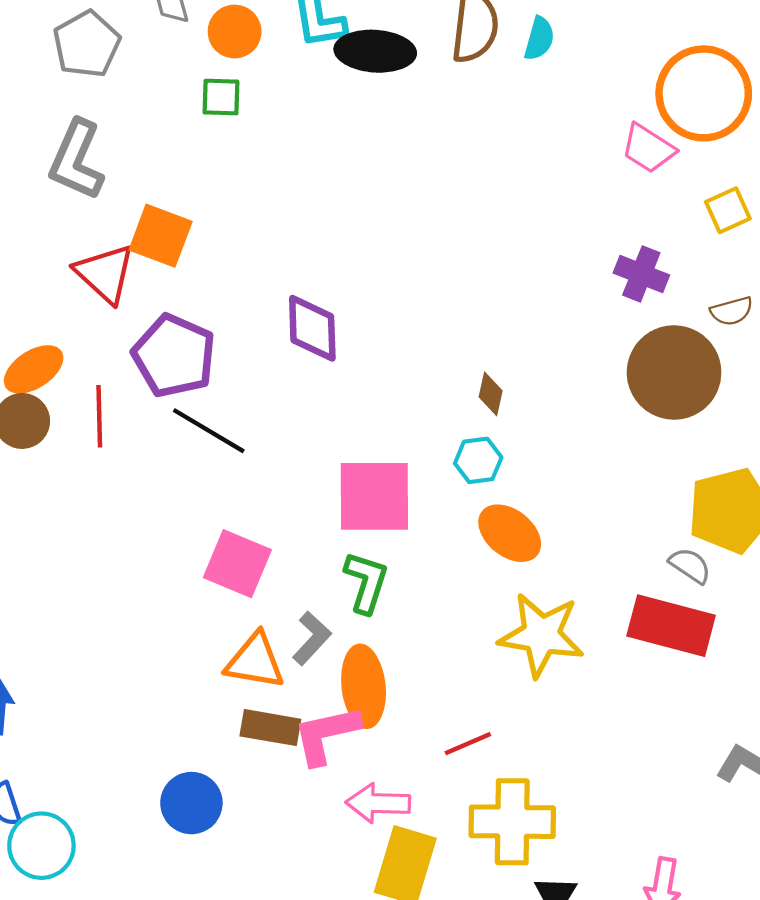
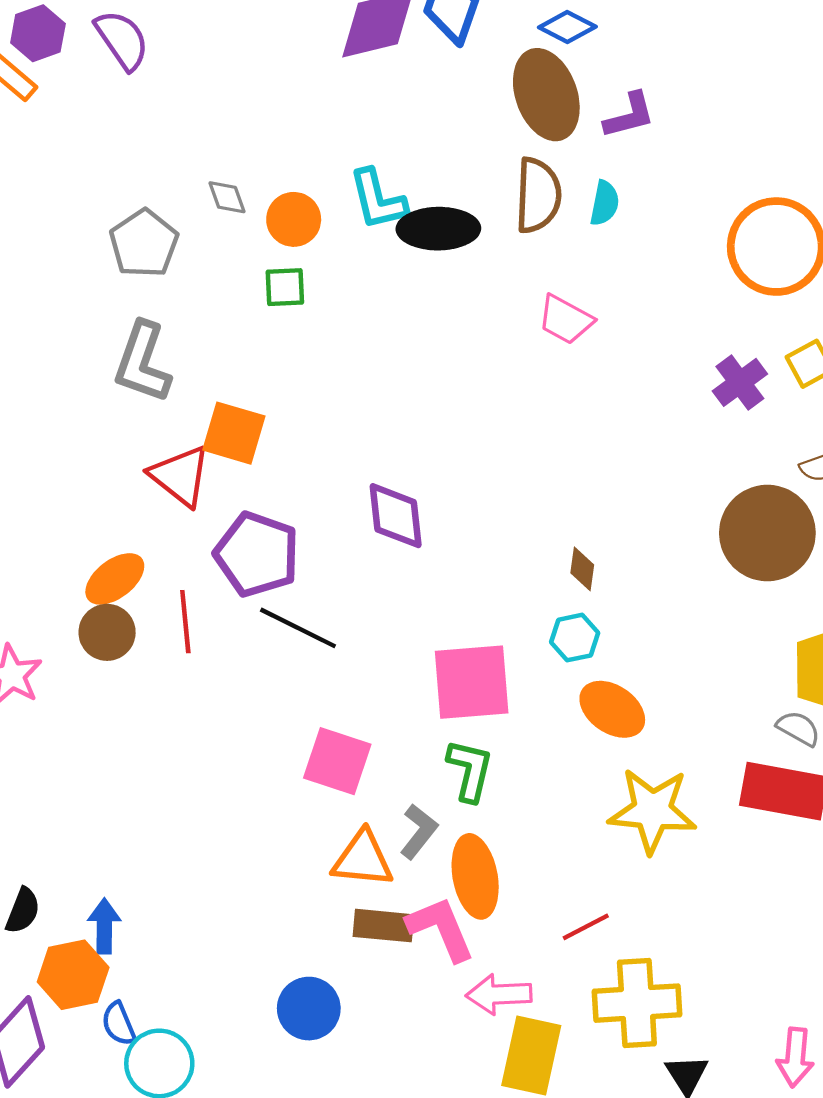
pink trapezoid: (648, 148) -> (566, 320), moved
purple cross: (641, 274) -> (740, 382), moved, turned 36
pink L-shape: (326, 735) -> (441, 929), turned 84

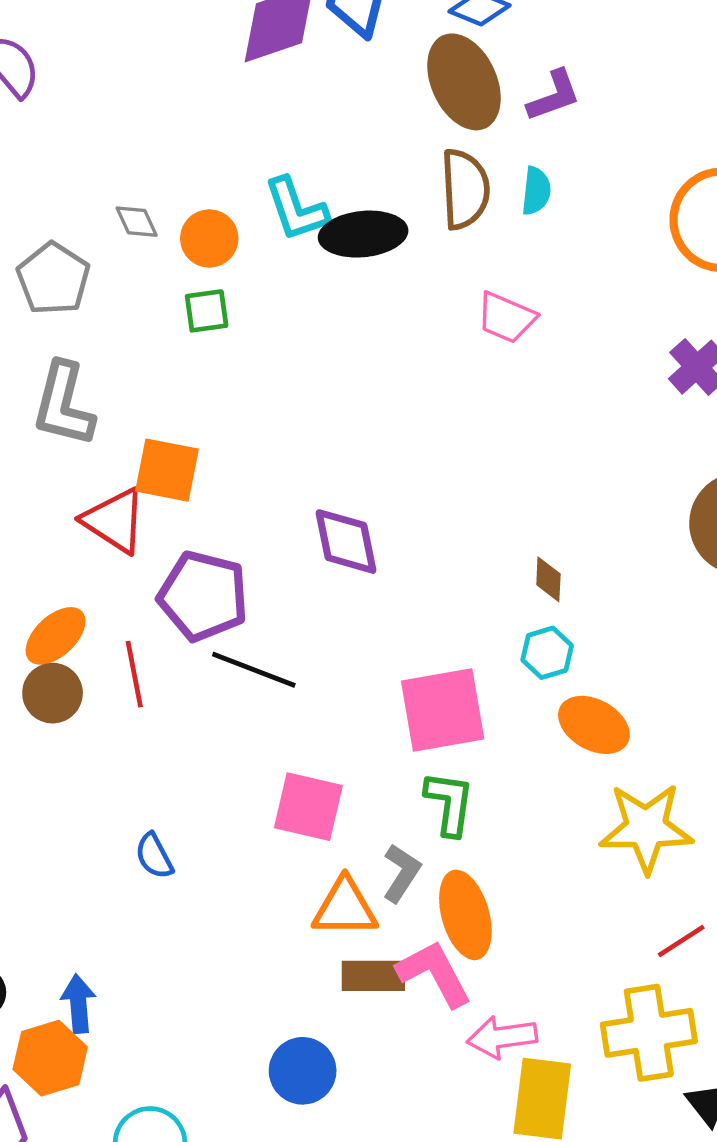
red line: (586, 927) -> (681, 941), moved
blue semicircle: (119, 1024) -> (154, 856), moved

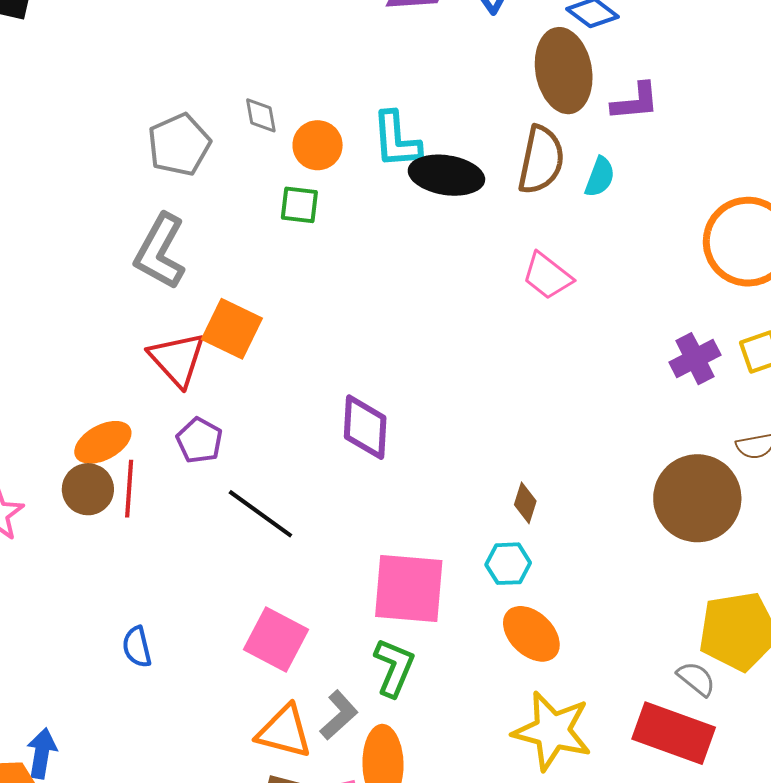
purple pentagon: (203, 596) -> (199, 440), moved, size x0.6
red line: (134, 674) -> (129, 489), moved

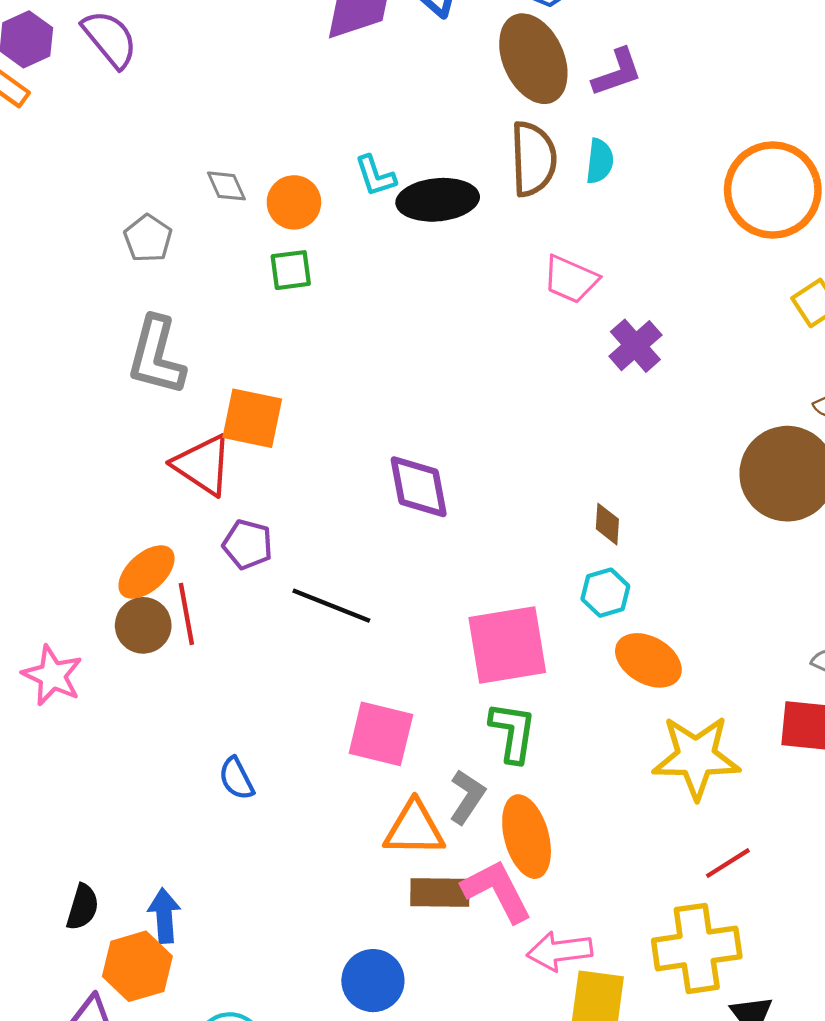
cyan L-shape: (396, 140) -> (375, 176), size x0.7
gray pentagon: (179, 145) -> (148, 238), size x0.7
purple cross: (695, 359) -> (635, 346), moved

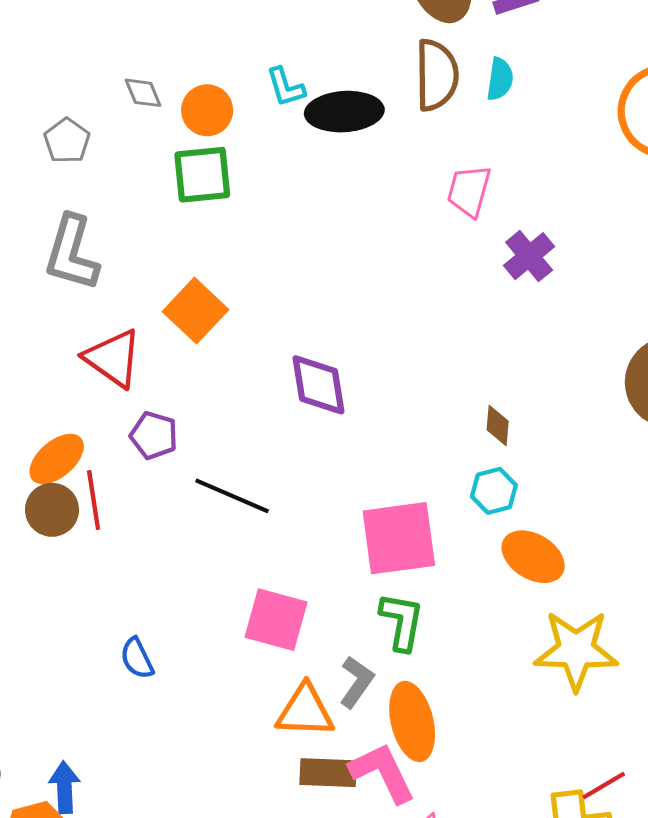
green square: (291, 270) -> (202, 175), size x1.5
pink trapezoid: (571, 279) -> (469, 191), turned 80
orange square: (252, 418) -> (196, 311), moved, turned 30
red line: (728, 863) -> (604, 786), moved

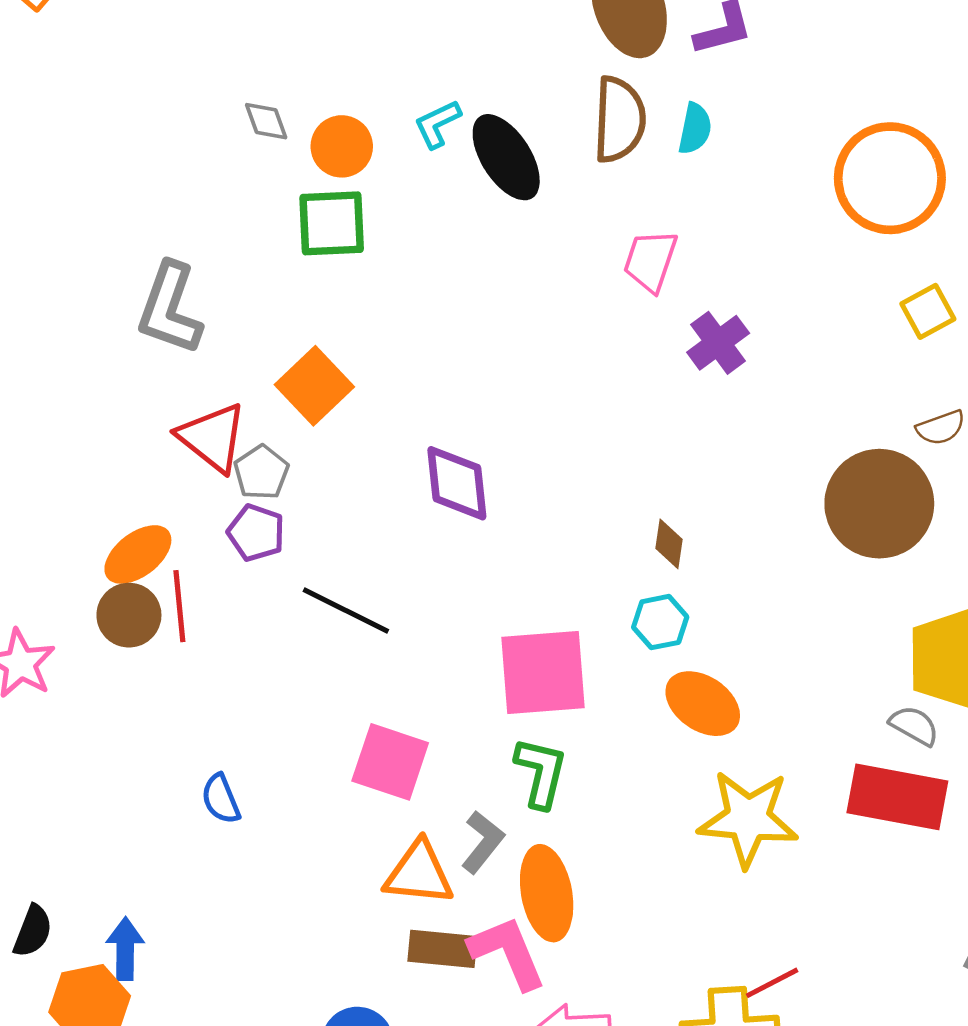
cyan L-shape: (286, 87) -> (437, 124), turned 78
black ellipse: (344, 112) -> (506, 157), turned 58
gray pentagon: (67, 141) -> (261, 472), moved

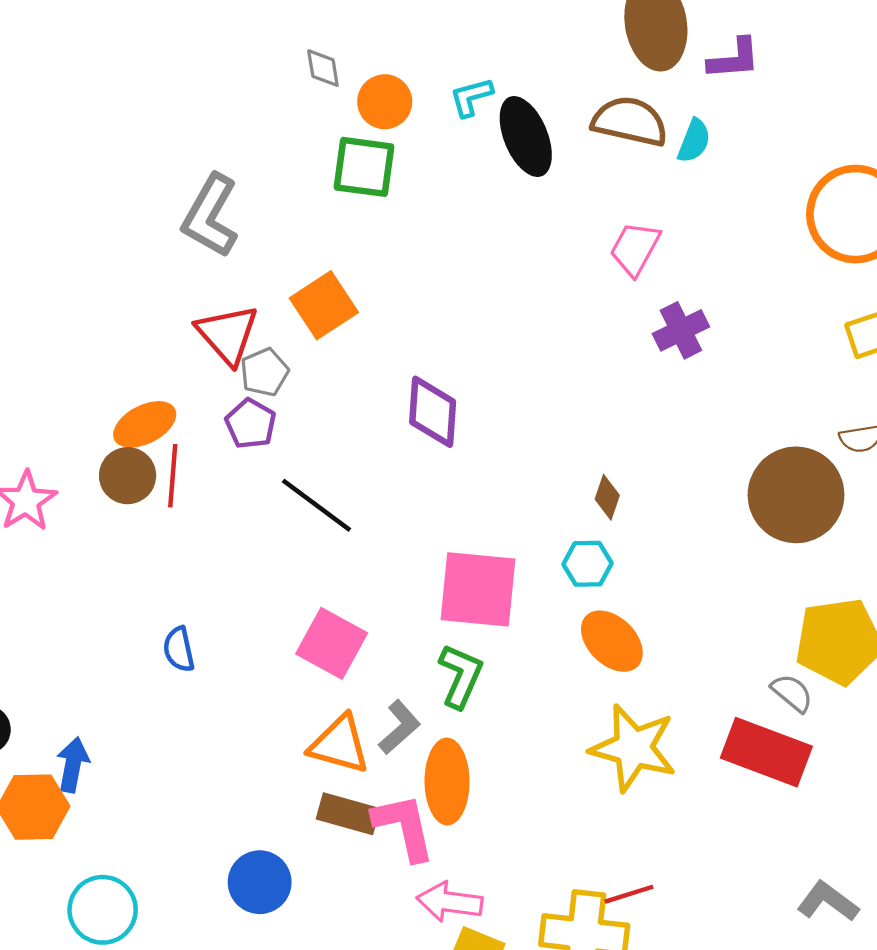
brown semicircle: (619, 120) -> (630, 121), turned -90

